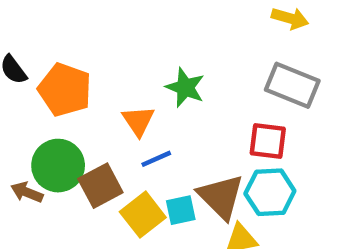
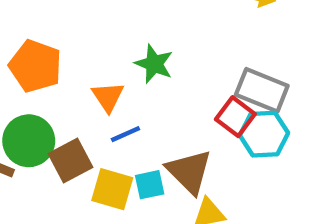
gray rectangle: (292, 85) -> (262, 90), moved
red square: (268, 141) -> (235, 117), turned 30
cyan hexagon: (270, 192) -> (264, 134), moved
yellow square: (143, 215) -> (112, 189), turned -36

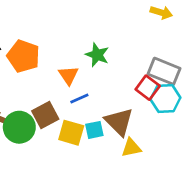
green circle: (29, 141) -> (19, 127), moved

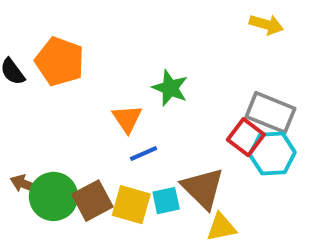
orange pentagon: (23, 56) -> (60, 61), moved
brown square: (45, 115) -> (92, 201), moved

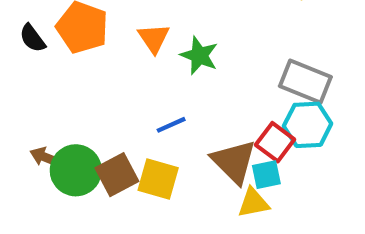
orange triangle: (127, 119) -> (154, 38), moved
red square: (246, 137) -> (275, 142), moved
cyan square: (166, 201) -> (266, 175), moved

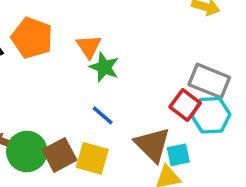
green star: (199, 56) -> (104, 67), moved
blue line: (171, 125) -> (103, 115), turned 65
red square: (275, 142) -> (185, 105), moved

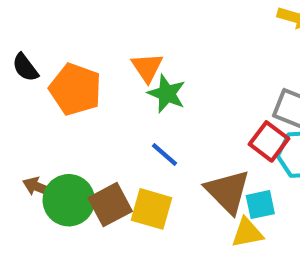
orange pentagon: (32, 38) -> (75, 89), moved

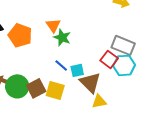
cyan square: (260, 205) -> (77, 70), moved

